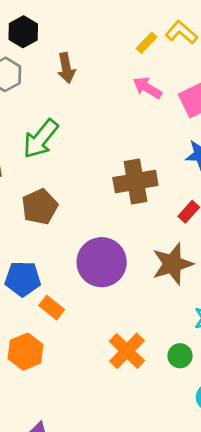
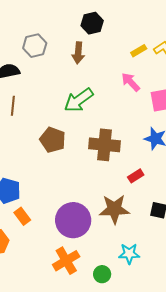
black hexagon: (23, 32) -> (92, 23), moved
green arrow: (41, 139) -> (79, 100), moved
brown pentagon: (40, 207) -> (53, 140), moved, turned 30
purple circle: (102, 262) -> (73, 220), moved

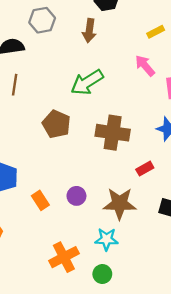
orange rectangle: (22, 216) -> (40, 200), moved
purple circle: (73, 220) -> (76, 196), moved, size x0.5
cyan star: (129, 254) -> (106, 239), moved

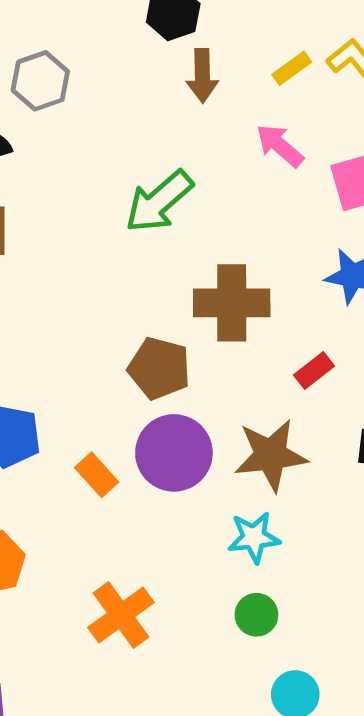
brown arrow: (89, 31) -> (202, 76), moved
brown pentagon: (56, 124) -> (159, 368), moved
purple circle: (76, 196) -> (174, 453), size x1.8
orange cross: (64, 257) -> (121, 615), moved

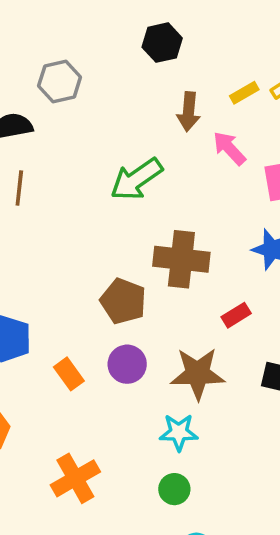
brown arrow: (202, 76) -> (189, 112), moved
purple circle: (174, 453) -> (127, 364), size x0.7

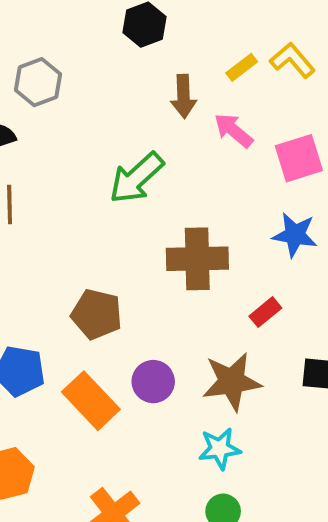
brown pentagon: (123, 301) -> (97, 314), moved
orange rectangle: (69, 374) -> (91, 401), size x1.6

